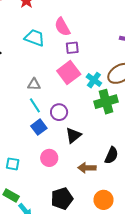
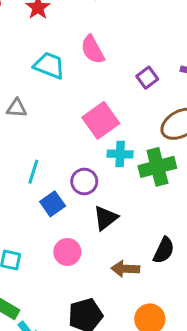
purple square: (72, 48) -> (147, 78), moved, turned -32
cyan cross: (94, 80) -> (120, 154), moved, turned -35
gray triangle: (34, 84) -> (17, 108), moved
cyan line: (35, 105) -> (33, 172), moved, turned 49

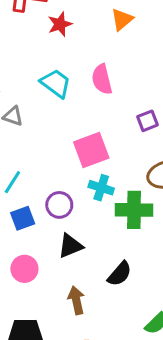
black semicircle: (164, 250) -> (120, 274), moved
brown arrow: (125, 269) -> (76, 300), turned 60

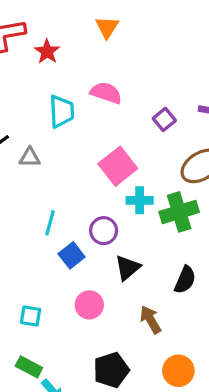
pink semicircle: (102, 79) -> (106, 93), turned 140
cyan trapezoid: (56, 83) -> (62, 111), turned 68

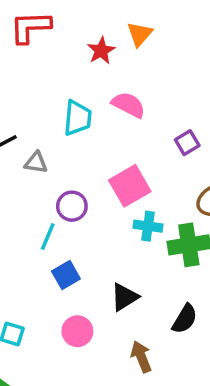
red star: (47, 52) -> (101, 51), moved
purple circle: (104, 231) -> (72, 206), moved

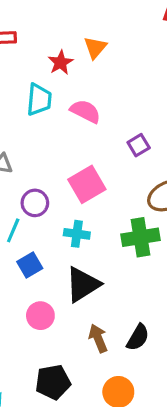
cyan trapezoid: (78, 118) -> (39, 100), moved
cyan cross: (148, 226) -> (77, 234), moved
black triangle: (124, 297) -> (83, 285), size x1.4
black semicircle: (185, 319) -> (138, 337), moved

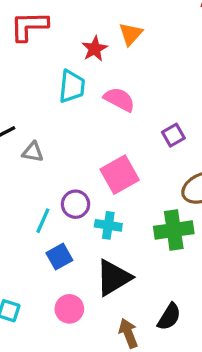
purple circle: (35, 203) -> (76, 204), moved
black semicircle: (138, 337) -> (169, 317), moved

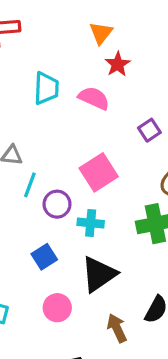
red star: (95, 49) -> (118, 64), moved
cyan line: (43, 221) -> (30, 185), moved

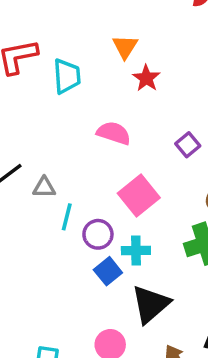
cyan trapezoid: (46, 88) -> (67, 76), moved
pink semicircle: (94, 98) -> (114, 133), moved
blue square: (44, 257) -> (108, 271), moved

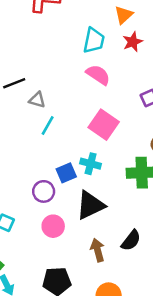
cyan trapezoid: (67, 76) -> (94, 41), moved
pink square: (139, 196) -> (104, 125), turned -32
purple circle: (98, 234) -> (44, 191), moved

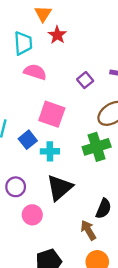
blue square: (66, 173) -> (28, 140), moved
brown arrow: (98, 250) -> (88, 230), moved

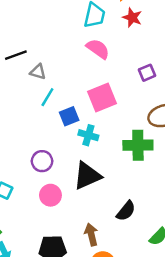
red star: (57, 35) -> (132, 18), turned -30
pink square: (52, 114) -> (102, 98), turned 32
brown arrow: (88, 230) -> (91, 235), moved

